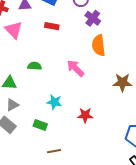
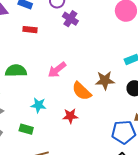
orange semicircle: (99, 45) -> (82, 91), moved, turned -35
green semicircle: (34, 66) -> (16, 71), size x1.5
pink arrow: (75, 68) -> (57, 70), turned -78

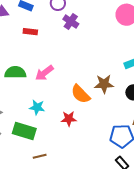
pink arrow: (57, 70) -> (44, 73), moved
green rectangle: (26, 129) -> (24, 131), size x1.6

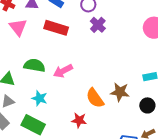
red rectangle: (30, 32) -> (56, 28), size x1.6
cyan star: (37, 107) -> (39, 98), moved

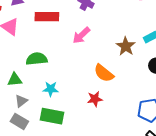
pink arrow: (63, 71) -> (81, 35), moved
brown star: (120, 92) -> (126, 46), moved, turned -30

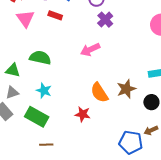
red rectangle: (47, 17) -> (55, 15), moved, size x0.6
brown star: (126, 46) -> (126, 89), moved

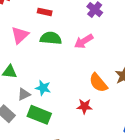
pink triangle: (25, 19) -> (20, 35), moved, turned 30
green semicircle: (40, 58) -> (51, 38), moved
gray triangle: (12, 93) -> (24, 94), moved

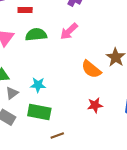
gray triangle: (24, 94) -> (12, 93), moved
red star: (85, 106) -> (95, 105), moved

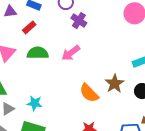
red rectangle: (25, 10) -> (29, 27), turned -48

